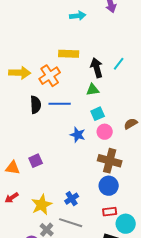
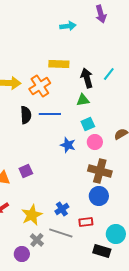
red rectangle: (110, 212) -> (86, 222), moved

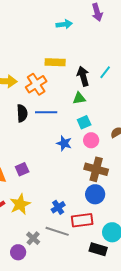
yellow star: (32, 215) -> (20, 204), moved
red rectangle: (86, 222) -> (82, 220), size x1.5

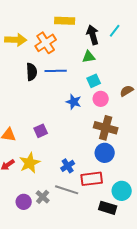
purple square: (22, 169) -> (41, 131), moved
purple circle: (18, 252) -> (24, 202), moved

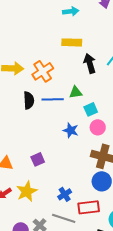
yellow rectangle: (65, 21) -> (72, 42), moved
green triangle: (89, 57) -> (76, 92), moved

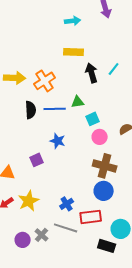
blue star: (71, 130) -> (58, 141), moved
purple square: (38, 159) -> (37, 160), moved

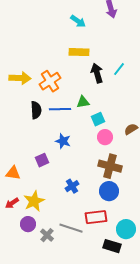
cyan arrow: (73, 21) -> (78, 21), turned 42
blue cross: (67, 204) -> (72, 186), moved
purple circle: (23, 240) -> (28, 224), moved

